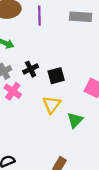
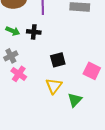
black cross: (31, 69) -> (34, 32), moved, turned 32

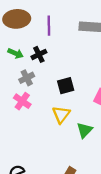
black cross: (34, 32) -> (39, 54), turned -32
gray cross: (11, 56) -> (27, 78), moved

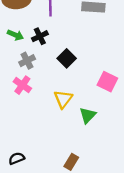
black square: (66, 86) -> (67, 58), moved, turned -30

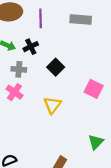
gray cross: (27, 61) -> (19, 69), turned 32
green triangle: (88, 115) -> (96, 142), moved

